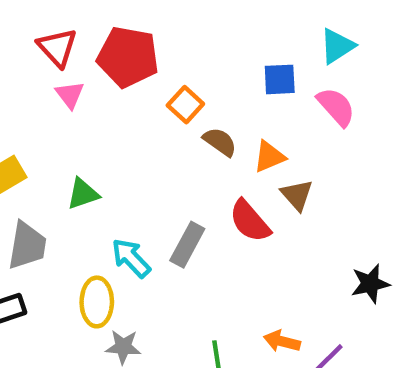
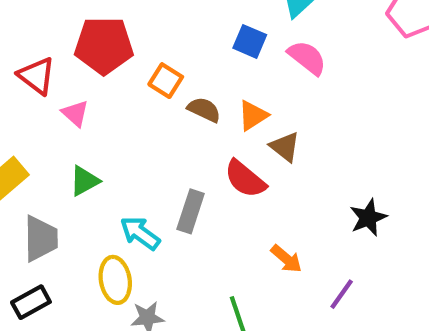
red triangle: (57, 48) -> (37, 76), moved
blue square: (280, 79) -> (250, 41), turned 36
pink triangle: (70, 95) -> (75, 113), moved
orange arrow: (282, 341) -> (286, 259), moved, turned -144

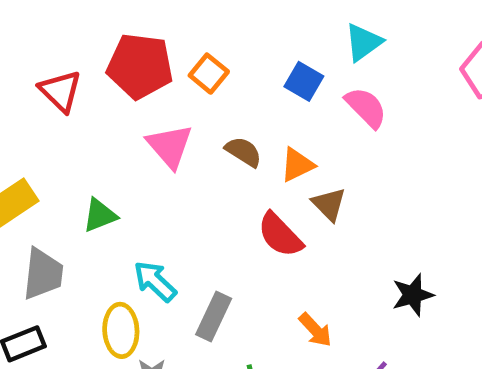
orange square: (166, 81) -> (209, 74), moved
pink triangle: (75, 113) -> (170, 146), moved, size x1.5
gray rectangle: (191, 211) -> (214, 316), moved

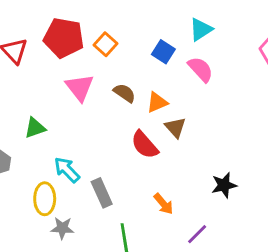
gray rectangle: (214, 316) -> (102, 193), turned -52

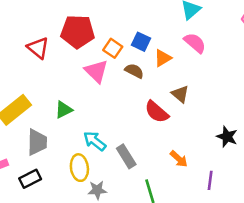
orange square: (105, 44) -> (113, 48), moved
blue square: (163, 52) -> (141, 42), moved
orange triangle: (157, 102) -> (163, 58), moved
black star: (224, 185) -> (227, 137), turned -30
purple line: (197, 234) -> (210, 180), turned -30

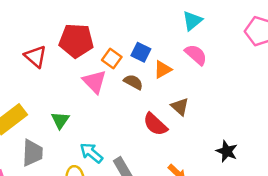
green triangle: (64, 110) -> (60, 120), turned -30

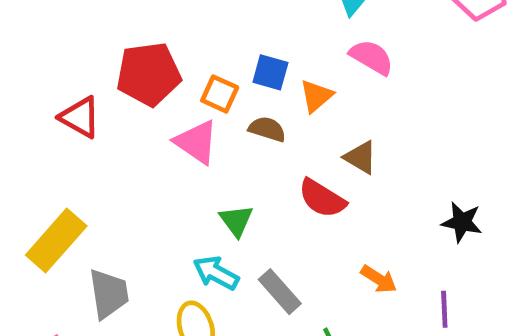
green triangle: (60, 120) -> (236, 221), moved

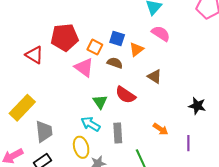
red semicircle: (322, 198) -> (125, 95), moved
gray rectangle: (280, 292) -> (118, 133), turned 36

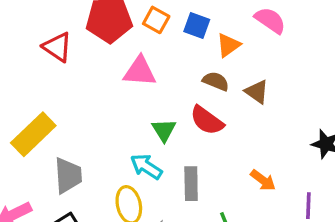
orange square: (95, 47) -> (156, 20), moved
brown semicircle: (115, 63) -> (216, 81), moved
pink triangle: (84, 67) -> (140, 71), turned -35

